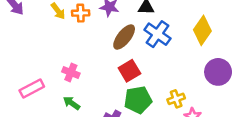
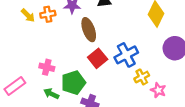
blue cross: (157, 34) -> (126, 55), moved, turned 35
brown ellipse: (124, 37) -> (89, 30), turned -50
green pentagon: (138, 100) -> (73, 83), moved

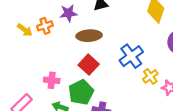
brown ellipse: (89, 30) -> (89, 36), turned -65
red square: (98, 58) -> (89, 65), moved

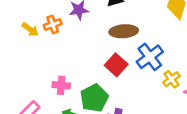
brown ellipse: (89, 36) -> (124, 31), moved
red square: (89, 65) -> (116, 65), moved

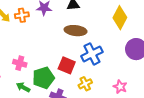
red square: (116, 65) -> (67, 65), moved, turned -30
yellow cross: (171, 79) -> (85, 84), moved

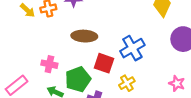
brown ellipse: (76, 31) -> (84, 36), moved
pink star: (120, 87) -> (177, 83), moved

